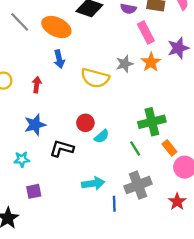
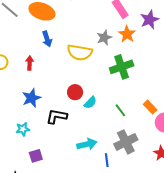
green cross: (152, 122) -> (122, 67), moved

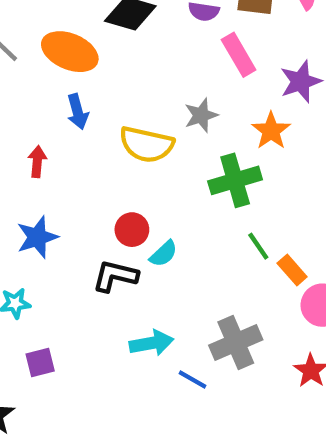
orange star: (127, 34) -> (271, 131), moved
green line: (120, 110) -> (258, 246), moved
black L-shape: (57, 116) -> (115, 276), moved
blue line: (107, 160) -> (192, 380), turned -56

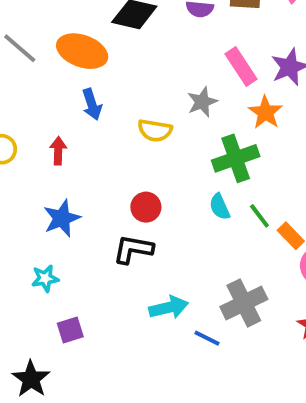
pink rectangle: (239, 55) -> (241, 67), moved
yellow semicircle: (146, 144) -> (155, 130), size x0.7
cyan semicircle: (164, 254) -> (220, 207), moved, turned 112

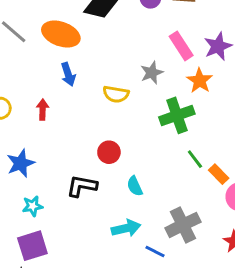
cyan semicircle: (220, 207) -> (135, 186), moved
blue star: (62, 218) -> (21, 163), moved
black L-shape: (133, 249) -> (82, 186), moved
purple square: (70, 330) -> (32, 246), moved, size x1.5

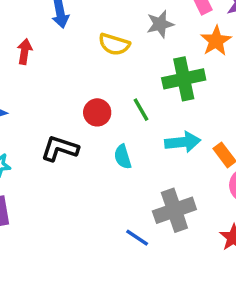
green line: (195, 159) -> (141, 110), moved
cyan arrow: (126, 228) -> (183, 142), moved

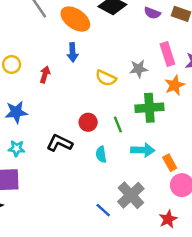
gray cross: (174, 210) -> (131, 195), turned -32

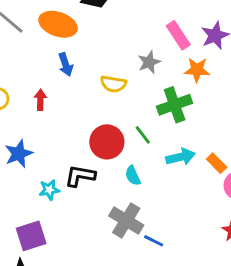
orange star: (175, 85) -> (197, 70), turned -30
red circle: (88, 122) -> (107, 142), size x1.5
cyan star: (17, 148) -> (49, 190), moved
gray cross: (131, 195) -> (126, 220), moved

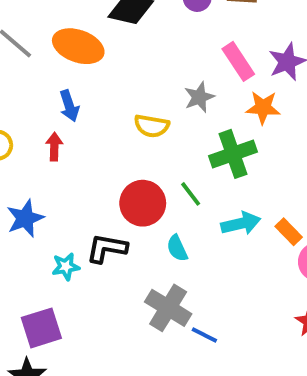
blue arrow: (66, 64) -> (69, 106), moved

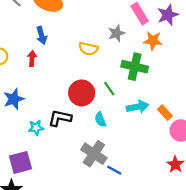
green cross: (233, 154) -> (135, 67), turned 30

